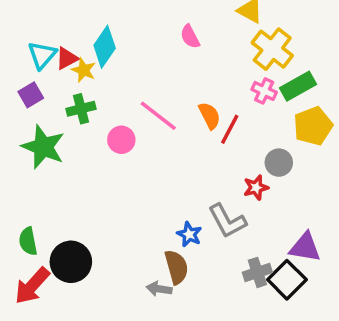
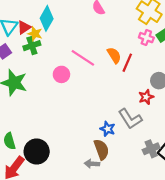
green cross: (81, 109) -> (32, 46), moved

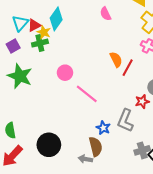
pink line: (83, 58) -> (87, 94), moved
gray L-shape: (130, 119) -> (125, 120), turned 50
black circle: (37, 151) -> (49, 145), moved

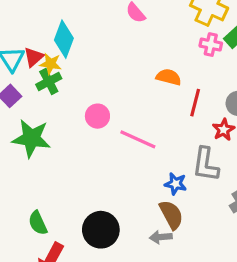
orange semicircle: (116, 60) -> (169, 77), turned -35
red line: (128, 68) -> (195, 103), moved

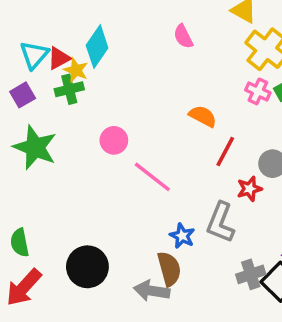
gray arrow: (161, 237) -> (152, 291), size x1.4

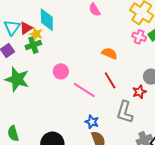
cyan diamond: (97, 47) -> (47, 20), turned -30
red line: (225, 152) -> (110, 80), moved, turned -54
blue star: (182, 236) -> (92, 122), moved

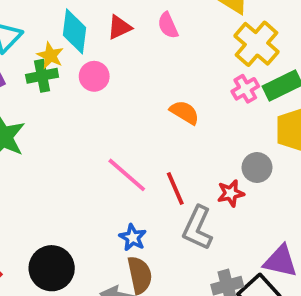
red triangle: (26, 28) -> (119, 27), moved
pink cross: (139, 37) -> (245, 89), turned 32
pink circle: (61, 71) -> (94, 76), moved
red line: (110, 80) -> (175, 189), moved

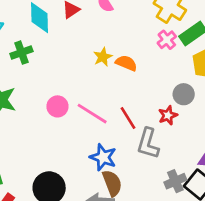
yellow star: (50, 56) -> (103, 57), moved, turned 30
pink circle: (94, 76) -> (57, 106), moved
blue star: (133, 237) -> (103, 157), size x1.4

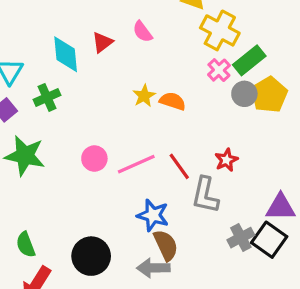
gray circle: (184, 94) -> (244, 94), moved
pink line: (92, 114) -> (136, 164), turned -52

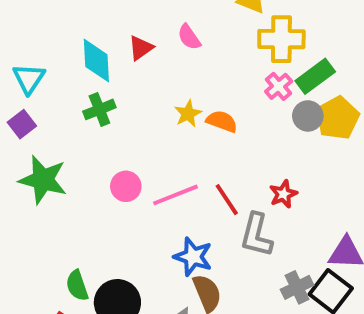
yellow cross: (220, 30) -> (281, 39), turned -30
green cross: (47, 97) -> (99, 109), moved
green semicircle: (26, 245) -> (77, 286), moved

